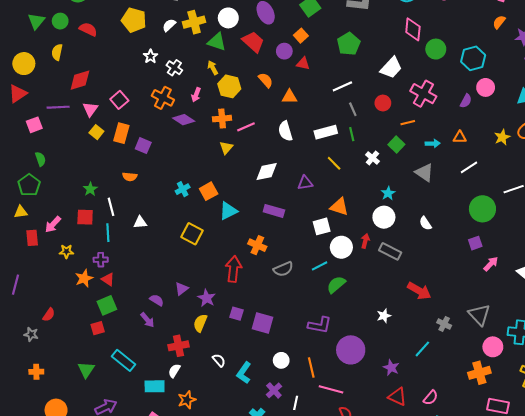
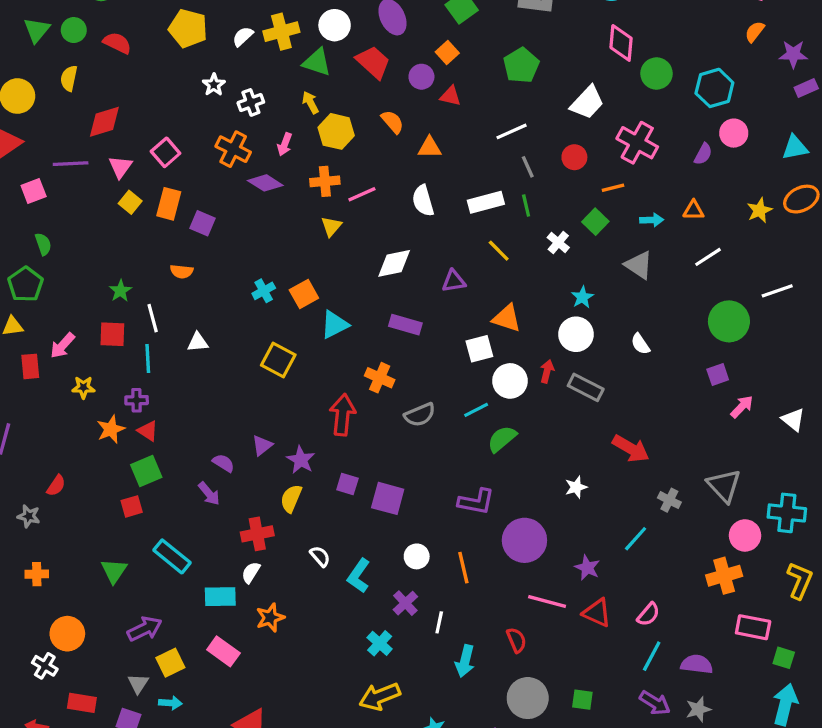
white cross: (174, 68) -> (251, 102), turned 35
pink line: (331, 389) -> (547, 601), moved

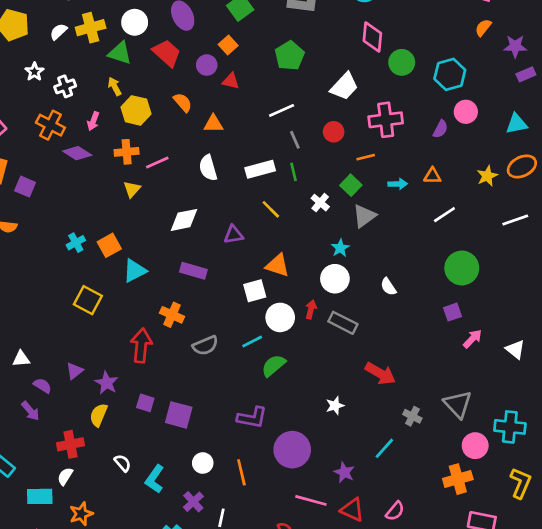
pink cross: (637, 143) -> (386, 120), turned -36
gray triangle: (639, 265) -> (364, 216), moved, turned 50
white line: (777, 291) -> (515, 220), moved
white triangle: (198, 342) -> (21, 359), moved

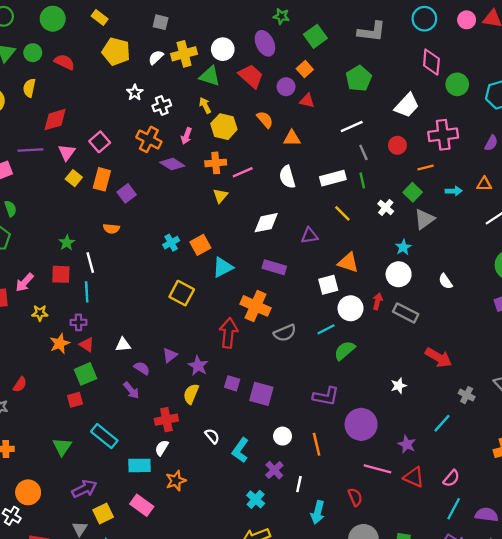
purple square: (25, 187) -> (127, 193), turned 30
orange cross: (172, 315) -> (256, 306), size x1.4

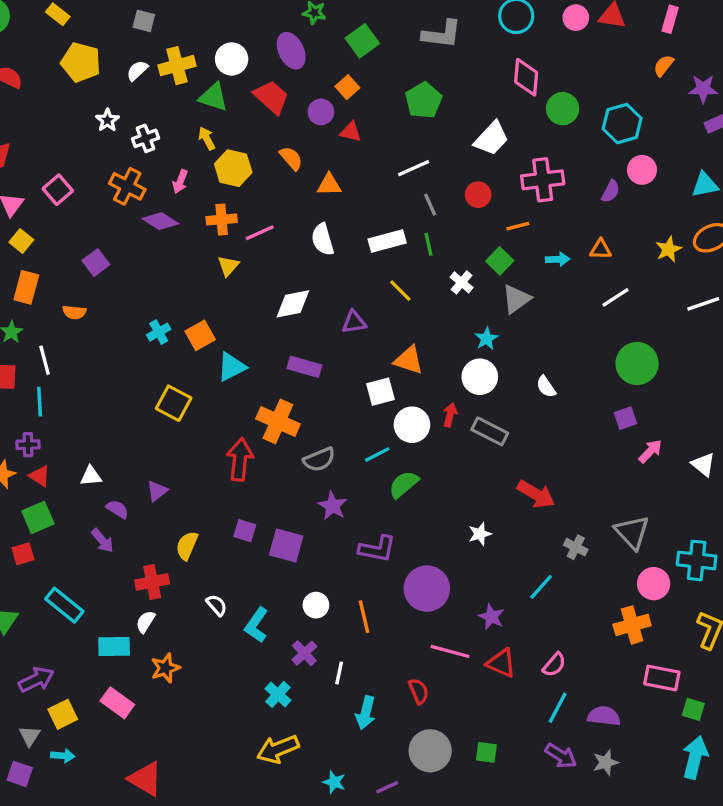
orange rectangle: (102, 179) -> (26, 287), moved
purple star: (198, 366) -> (333, 506), moved

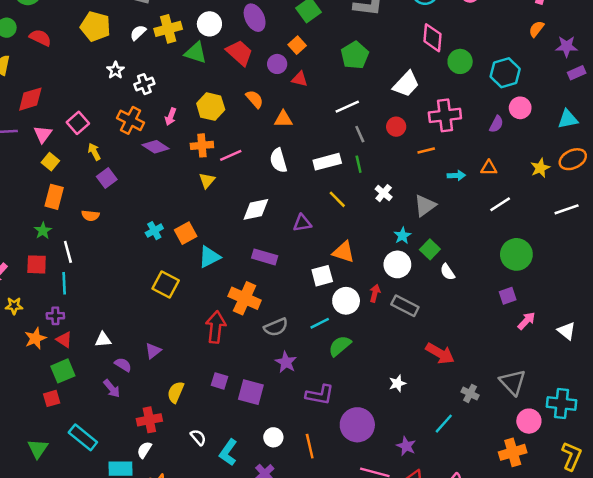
yellow arrow: (207, 138) -> (94, 152), moved
green square: (500, 261) -> (430, 249), moved

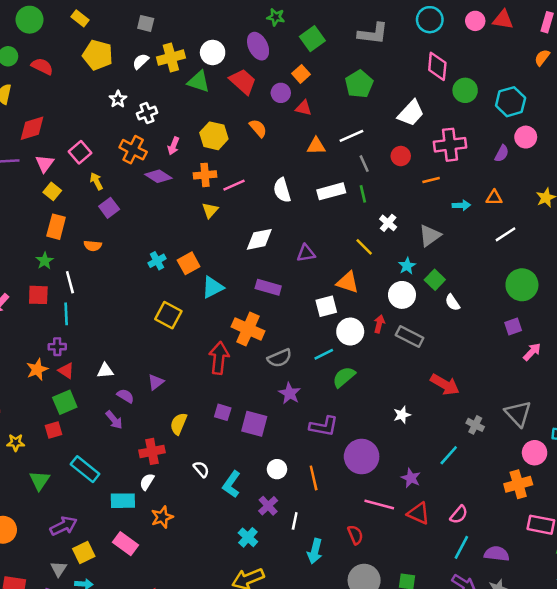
orange triangle: (283, 119) -> (316, 146), moved
yellow line: (337, 199) -> (364, 247), moved
yellow star: (14, 306) -> (16, 443), moved

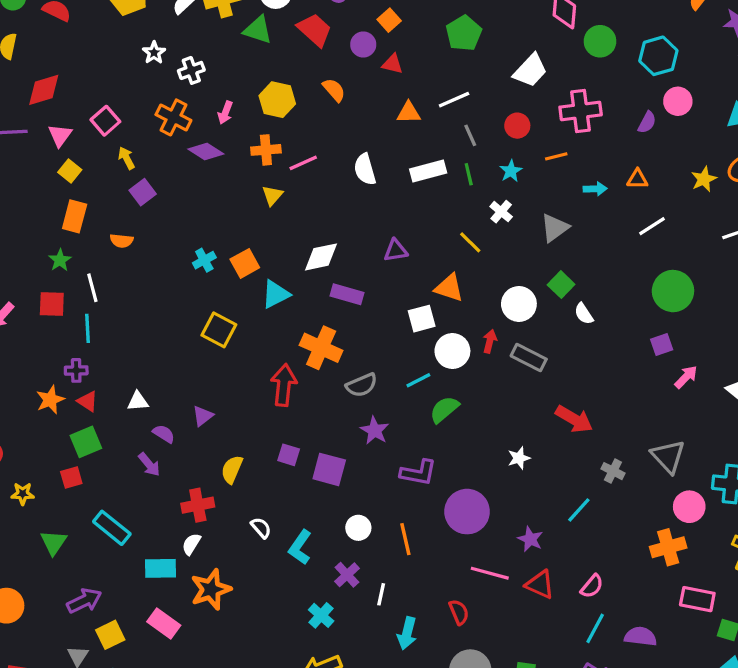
white diamond: (259, 239) -> (321, 257), moved
cyan star: (407, 266) -> (511, 171), moved
orange star: (162, 517) -> (211, 589), size x1.4

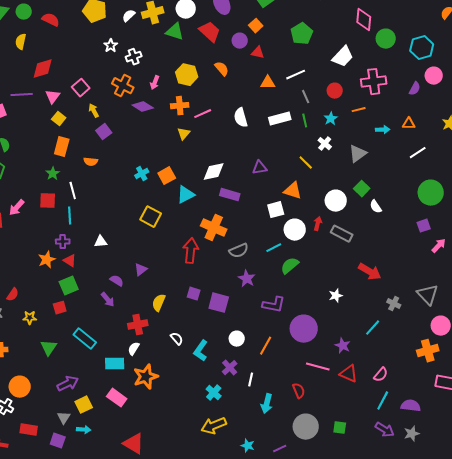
white triangle: (138, 401) -> (101, 242), moved
orange line: (405, 539) -> (266, 346), turned 42

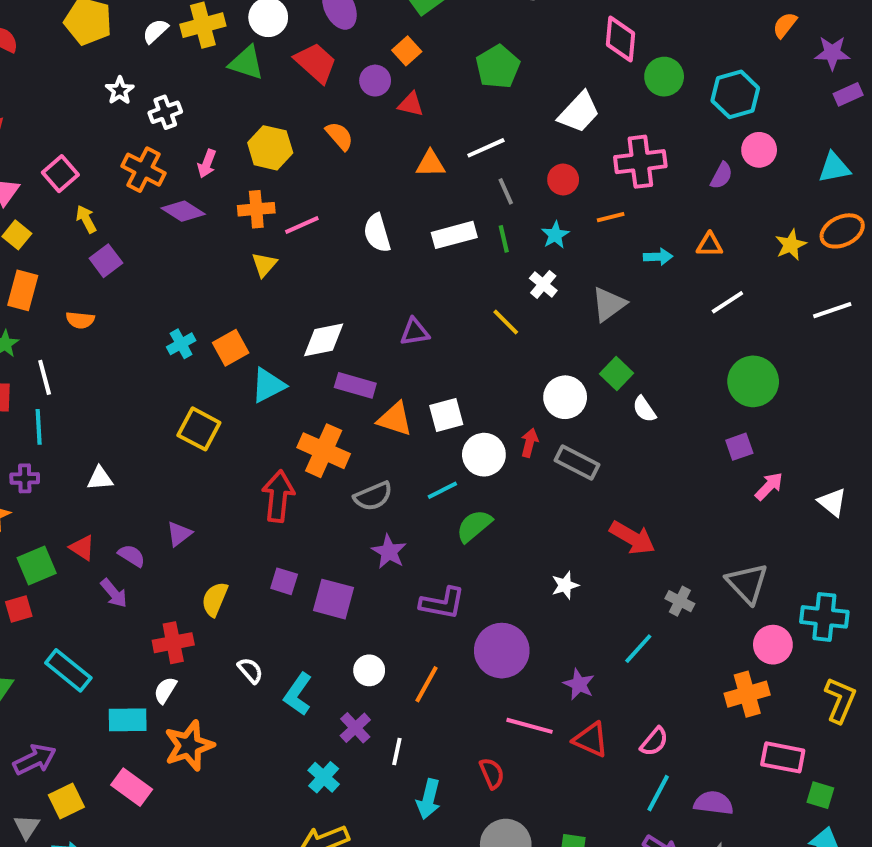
orange triangle: (293, 191) -> (395, 419), moved
red triangle: (70, 261) -> (82, 548), moved

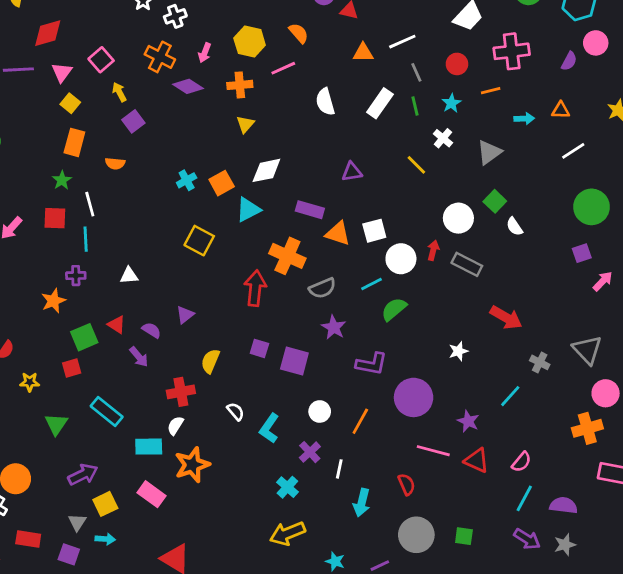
pink line: (302, 225) -> (283, 68), moved
white rectangle: (454, 235) -> (380, 103), turned -40
white diamond: (324, 340) -> (266, 170), moved

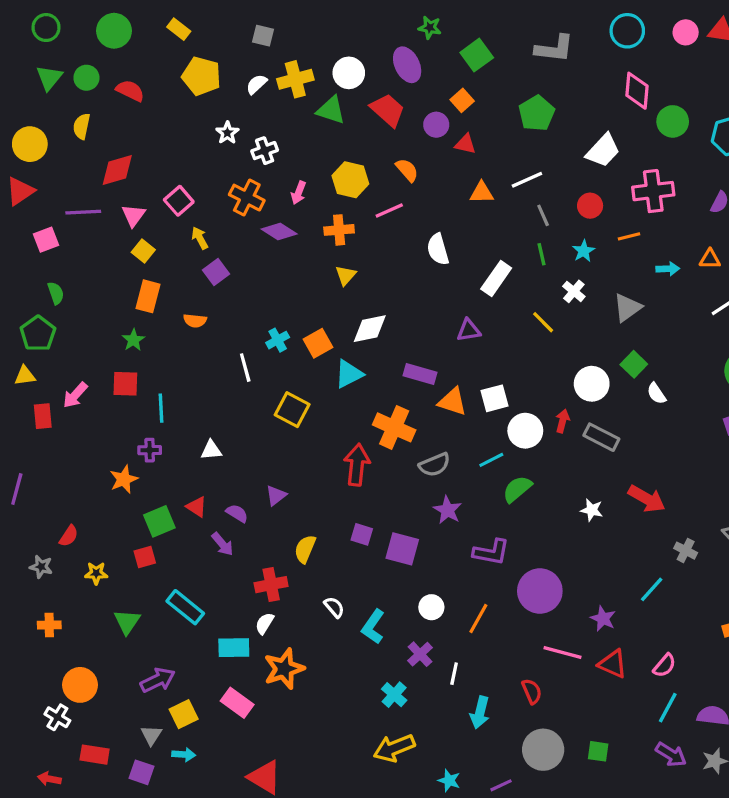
white rectangle: (380, 103) -> (496, 278), moved
white line: (90, 204) -> (245, 368), moved
white star: (458, 351) -> (592, 510), moved, turned 30

